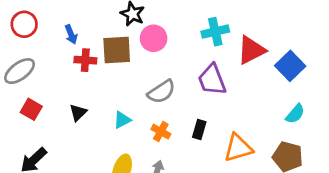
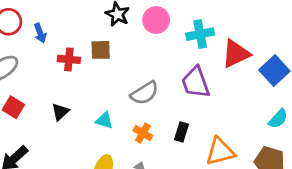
blue arrow: (71, 34) -> (40, 33), moved
pink circle: (154, 38) -> (156, 20), moved
brown square: (117, 50) -> (101, 50), size x0.7
cyan triangle: (122, 120) -> (104, 120), turned 42

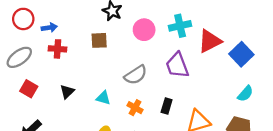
pink circle: (156, 20) -> (144, 30), moved
blue arrow: (40, 33) -> (49, 28), turned -77
red cross: (69, 59) -> (57, 49), moved

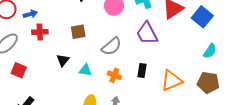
brown square: (99, 40) -> (78, 32), moved
black triangle: (67, 92) -> (63, 60), moved

